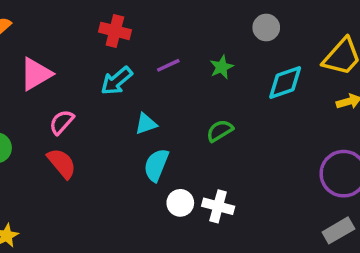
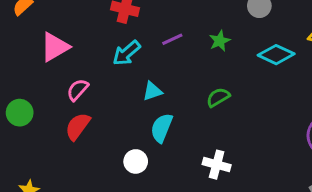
cyan diamond: (285, 83) -> (276, 55), turned 44
red semicircle: (62, 163) -> (78, 126), turned -104
white circle: (180, 203) -> (136, 161), moved

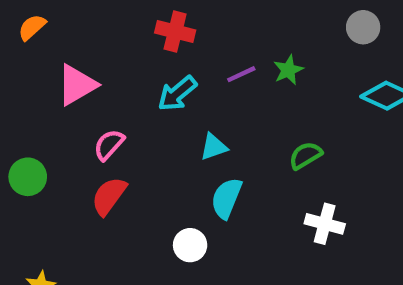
green star: (220, 41) -> (288, 70), moved
white cross: (217, 165) -> (325, 224), moved

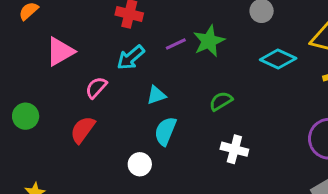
green star: (288, 70) -> (209, 41), size x1.5
pink semicircle: (109, 145) -> (96, 88), moved

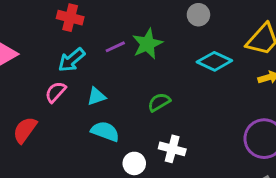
pink semicircle: (96, 88) -> (55, 92), moved
cyan semicircle: (165, 131) -> (105, 131), turned 88
white circle: (140, 164) -> (134, 163), moved

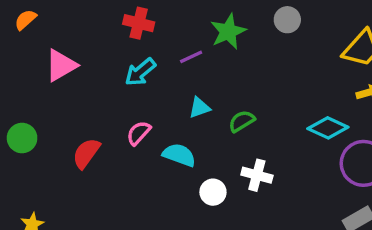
green star: (147, 44) -> (228, 32), moved
cyan diamond: (214, 61) -> (328, 128), moved
pink semicircle: (55, 92) -> (139, 133), moved
cyan triangle: (96, 96) -> (199, 108), moved

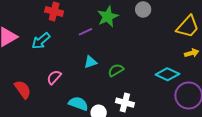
cyan arrow: (140, 72) -> (41, 41), moved
red semicircle: (86, 153) -> (23, 89), turned 108
cyan semicircle: (179, 155) -> (78, 104), moved

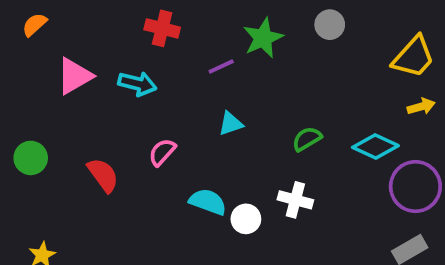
cyan arrow: (41, 41) -> (137, 84), turned -126
green semicircle: (116, 70) -> (307, 139), moved

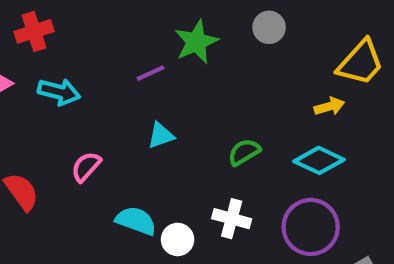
red cross: (162, 28) -> (34, 31), moved, turned -32
yellow arrow: (421, 107) -> (329, 106), moved
purple circle: (415, 186) -> (311, 227), moved

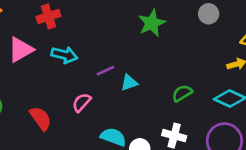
gray circle: (269, 27) -> (209, 14), moved
purple line: (150, 73) -> (105, 71), moved

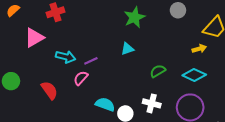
cyan arrow: (64, 55) -> (66, 57), moved
purple line: (105, 71) -> (91, 61), moved
cyan triangle: (129, 83) -> (127, 49), moved

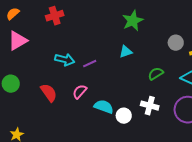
gray circle: (178, 10) -> (176, 43), moved
pink triangle: (34, 38) -> (18, 41), moved
pink semicircle: (81, 78) -> (80, 92), moved

